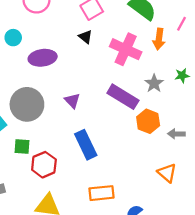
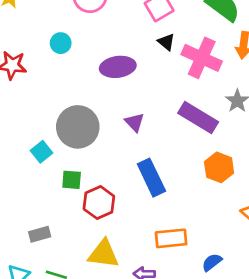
black triangle: (86, 37) -> (166, 42), moved
purple ellipse: (43, 58) -> (118, 67), moved
orange hexagon: (148, 121) -> (219, 167), moved

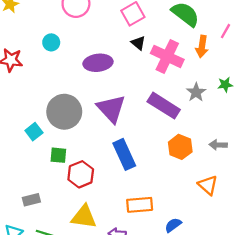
purple triangle: (135, 122) -> (111, 109), size x1.8

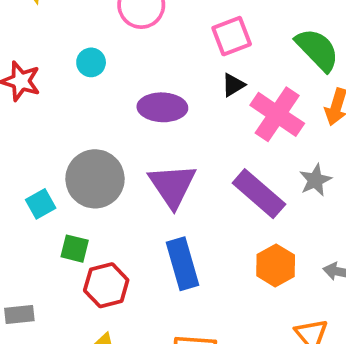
black triangle: (138, 43) -> (233, 85), turned 40

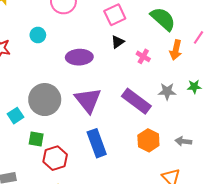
pink cross: (277, 114) -> (143, 56), size x0.5
gray star: (315, 180) -> (167, 91), turned 30

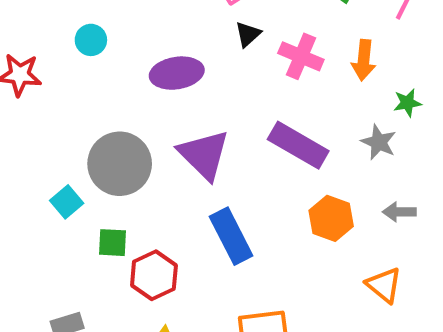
orange arrow: (176, 50) -> (364, 60), moved
pink cross: (143, 56) -> (301, 56), size x1.5
gray star: (167, 91) -> (379, 142), moved, turned 30

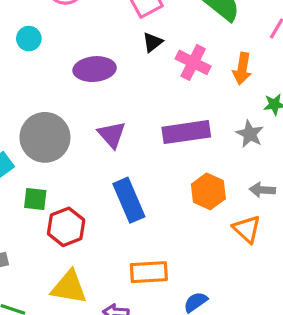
purple rectangle: (298, 145) -> (186, 132), turned -42
purple triangle: (204, 155) -> (112, 135), size x0.7
orange triangle: (384, 285) -> (247, 229), moved

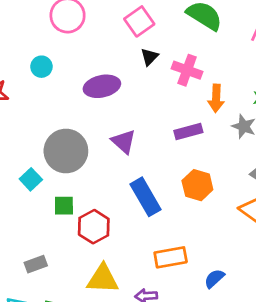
orange arrow: (242, 69) -> (216, 98), moved
purple rectangle: (186, 132) -> (188, 131), size x0.7
orange hexagon: (208, 191) -> (197, 185), moved

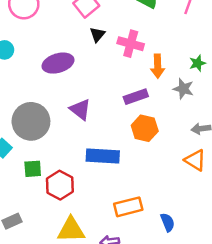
orange hexagon: (197, 185) -> (145, 128), moved
blue rectangle: (145, 197) -> (103, 156), turned -52
blue semicircle: (214, 279) -> (168, 222), turned 114

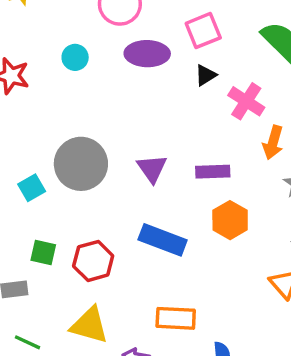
purple ellipse: (58, 63) -> (147, 54), moved
purple rectangle: (136, 97) -> (213, 172), moved
green square: (33, 169) -> (43, 252), moved

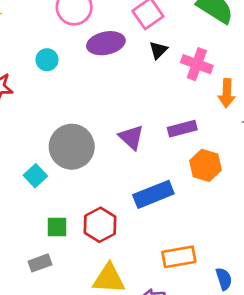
blue rectangle: (163, 240) -> (153, 194), turned -30

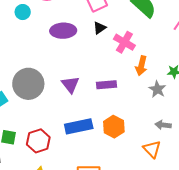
purple ellipse: (106, 43) -> (63, 31), moved
cyan circle: (47, 60) -> (23, 12), moved
orange hexagon: (206, 165) -> (114, 127), moved

